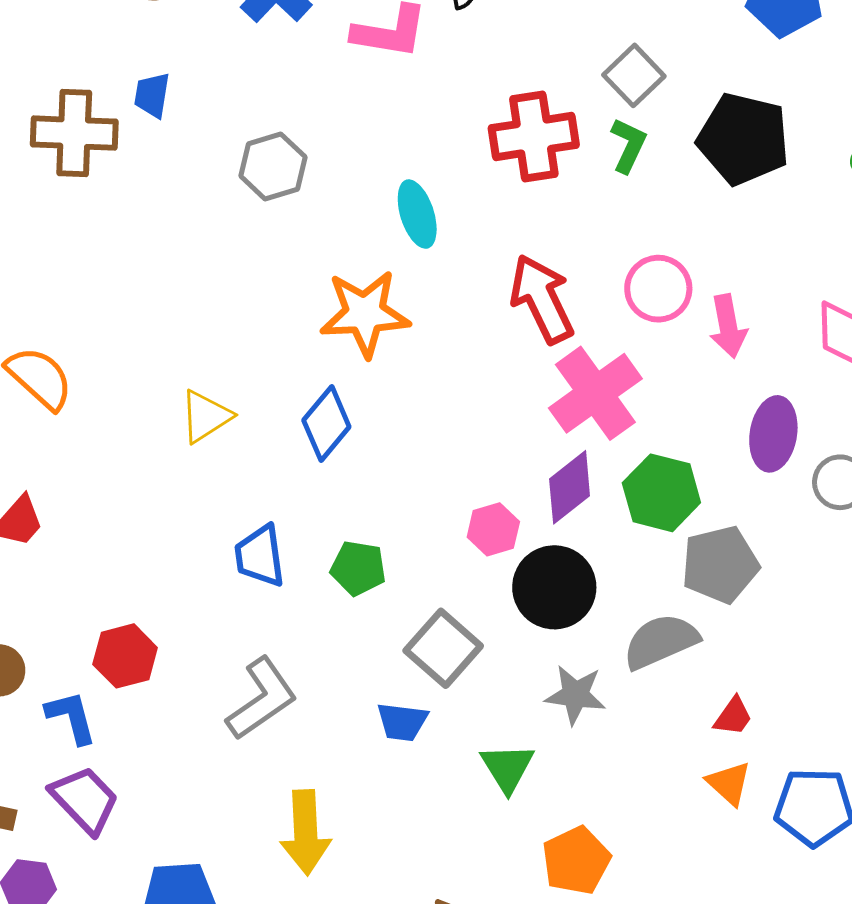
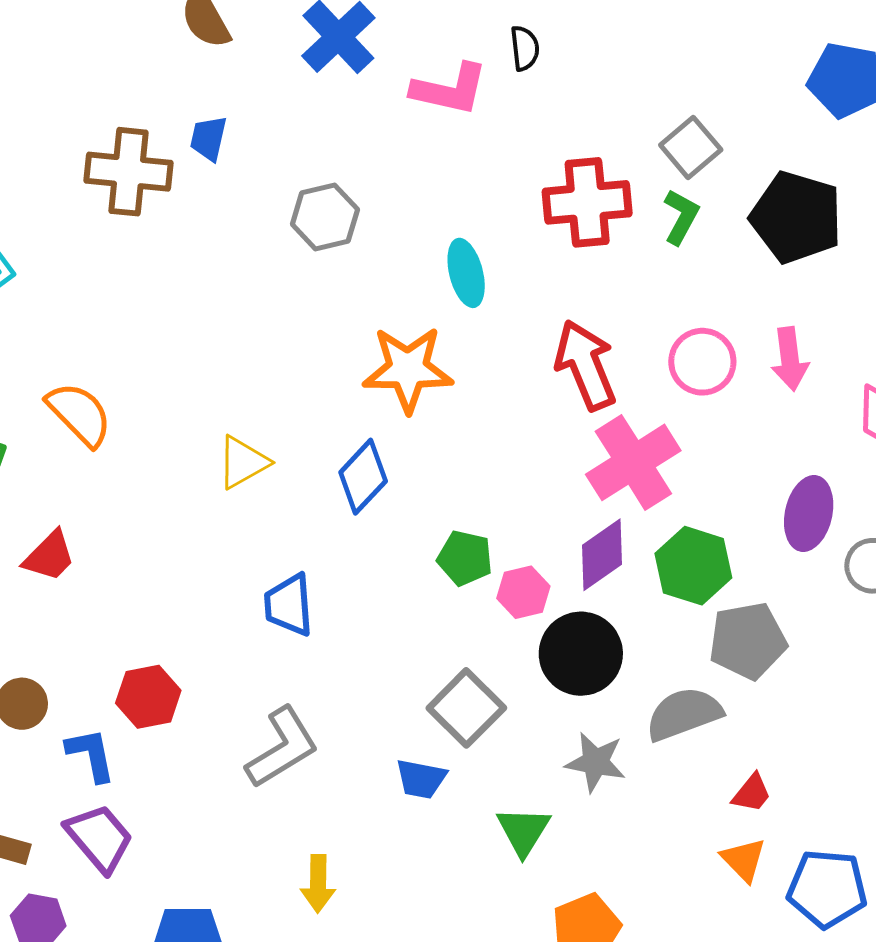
pink arrow: (728, 326) -> (790, 359), moved
green pentagon: (358, 568) -> (465, 558), moved
yellow arrow: (306, 832) -> (318, 884), size x0.7

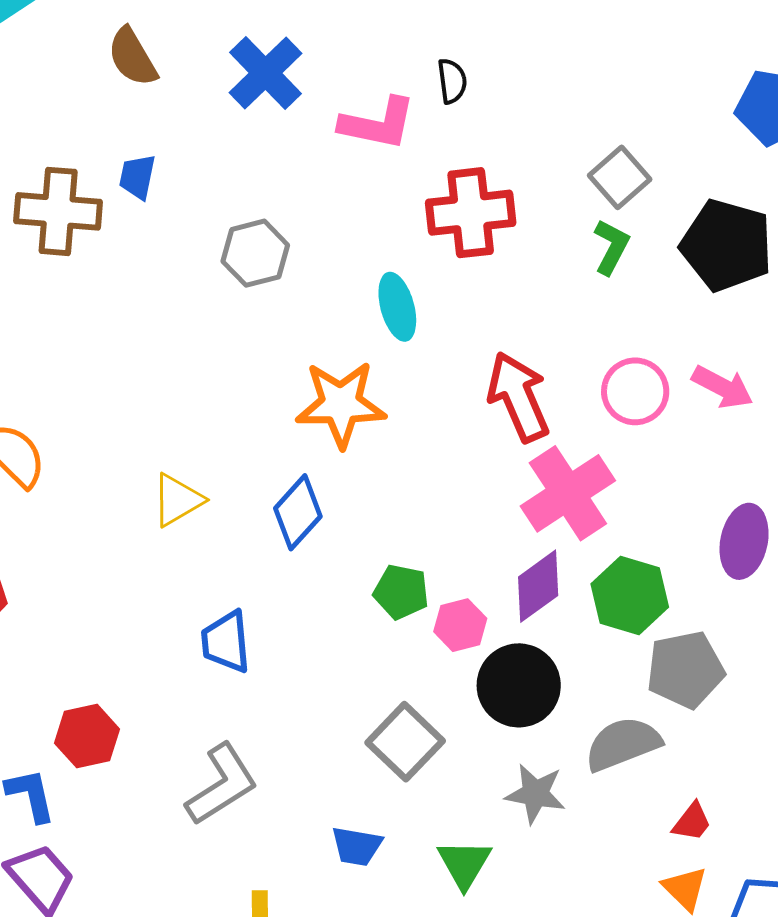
red cross: (587, 202) -> (471, 213), moved
pink arrow: (790, 359) -> (723, 387), turned -54
blue trapezoid: (421, 779) -> (357, 846), moved

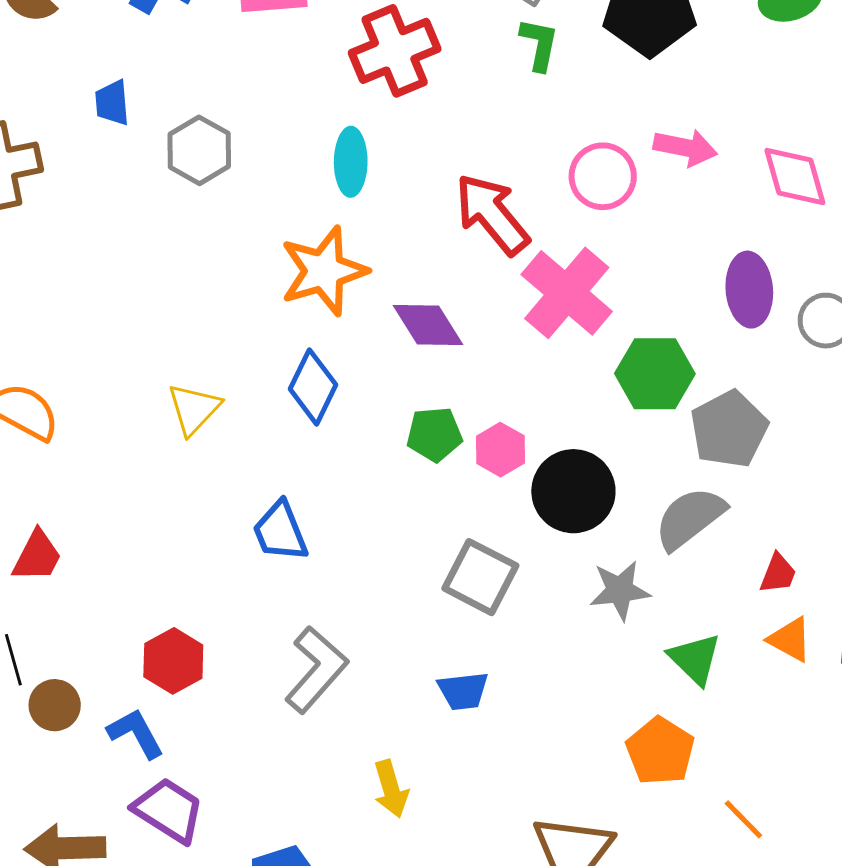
blue trapezoid: (137, 177) -> (112, 103), moved
cyan ellipse: (397, 307) -> (351, 162), turned 32
purple diamond: (538, 586) -> (428, 325), moved, turned -70
green triangle: (464, 864) -> (695, 659), moved

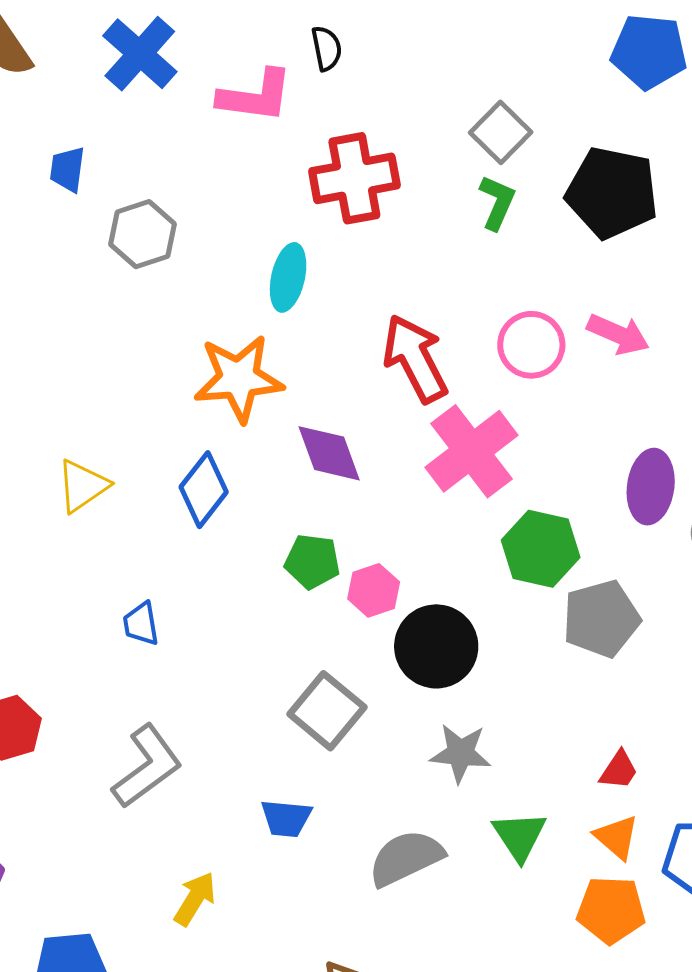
gray semicircle: (690, 518) -> (406, 858), moved
blue trapezoid: (280, 531) -> (141, 624), size x0.7
orange pentagon: (660, 751) -> (611, 910), moved, turned 30
yellow arrow: (391, 789) -> (195, 899), turned -144

